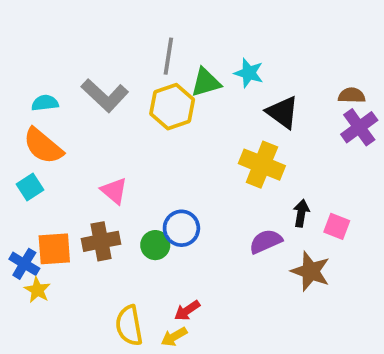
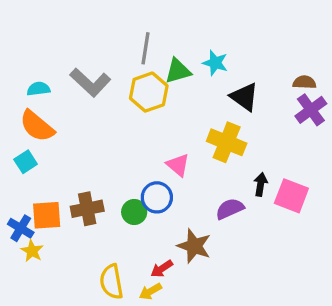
pink triangle: (114, 191) -> (178, 165), moved
pink square: (337, 226) -> (291, 196), size x1.5
brown star: (311, 271) -> (194, 246), moved

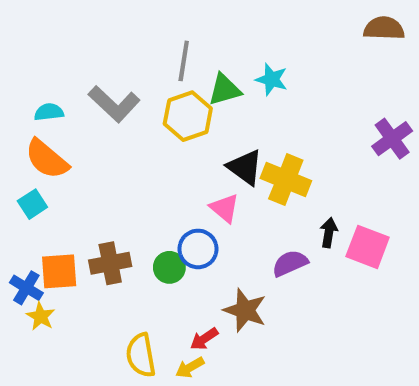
brown semicircle: (304, 82) -> (384, 28), moved, size x1.4
black triangle: (244, 97) -> (245, 167), moved

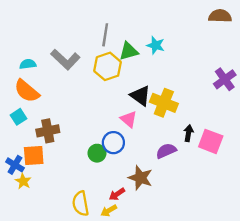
brown cross: (110, 263) -> (48, 131), moved

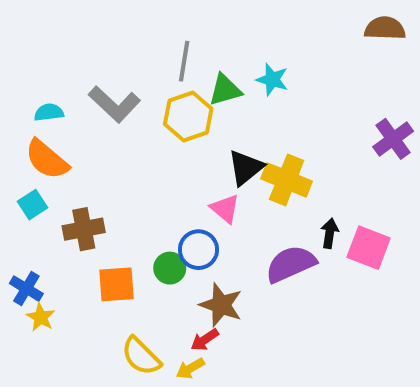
black triangle: (140, 96) -> (246, 168), turned 45
purple semicircle: (166, 151) -> (291, 264), size x1.4
orange square: (34, 155) -> (117, 284), moved
brown star: (140, 178) -> (221, 305), moved
yellow semicircle: (81, 204) -> (141, 356), turned -35

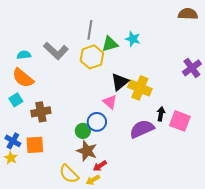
orange square: (117, 284) -> (35, 145), moved
brown star: (221, 305) -> (87, 151), moved
yellow star: (41, 317) -> (11, 158), moved

